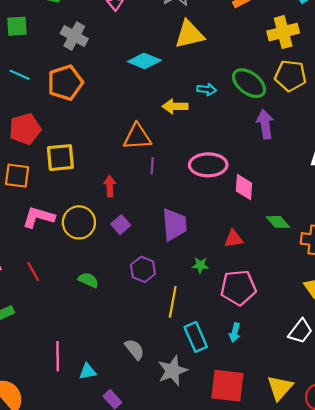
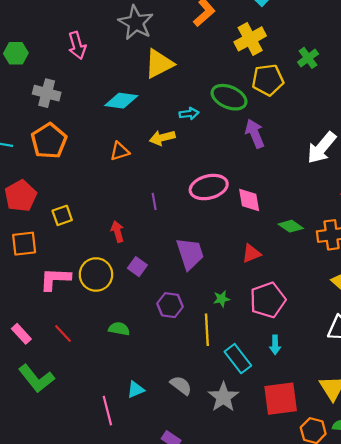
orange triangle: (137, 137) -> (120, 151), moved, size x0.7
yellow square: (60, 158) -> (62, 215), size x0.7
green star: (200, 265) -> (222, 299), moved
cyan triangle: (88, 371) -> (136, 390), moved

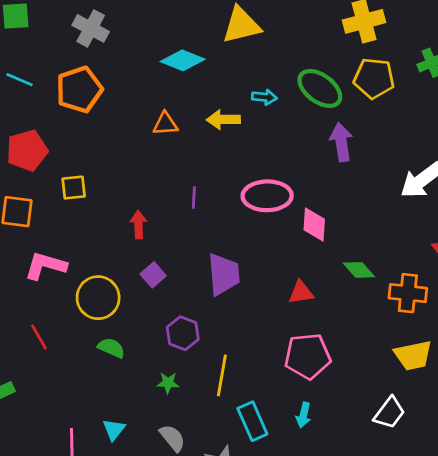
yellow circle: (96, 274) -> (98, 298), moved
green star: (222, 299) -> (168, 383), moved
cyan triangle: (136, 390) -> (114, 430), turned -42

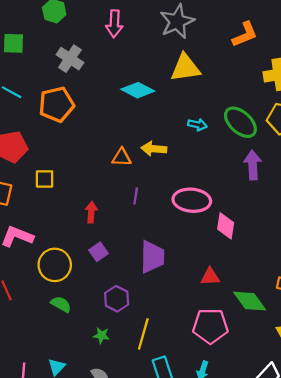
yellow arrow: (223, 120) -> (154, 149), moved
orange triangle: (165, 124) -> (122, 157), moved
green diamond: (359, 270) -> (250, 301), moved, size x1.4

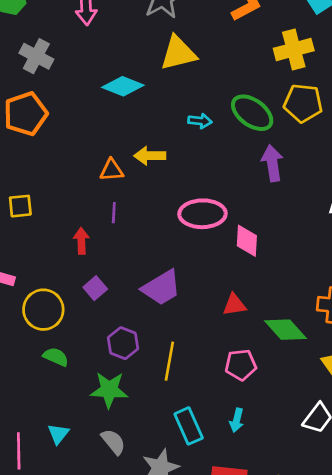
purple line: (136, 196) -> (114, 213), moved
purple trapezoid: (152, 257) -> (161, 288), turned 64
pink pentagon: (210, 326) -> (241, 365), size x0.7
yellow line: (143, 334) -> (169, 361), moved
green star: (101, 335) -> (109, 390), size x1.8

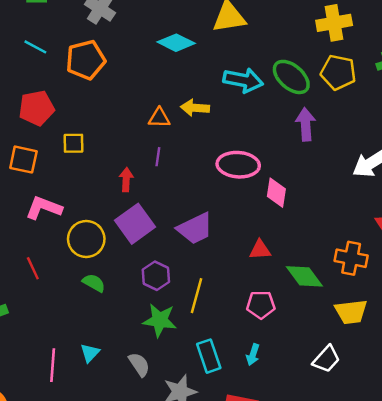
cyan arrow: (200, 121) -> (243, 80), size x1.8
purple square: (95, 288) -> (135, 224), size x1.8
green star: (109, 390) -> (160, 320), moved

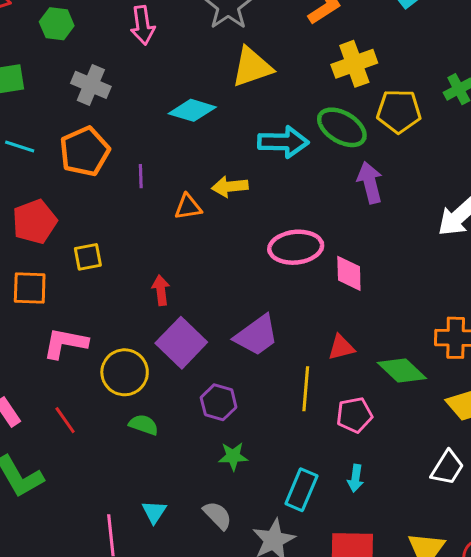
yellow cross: (334, 23) -> (354, 64), moved
purple line: (158, 157) -> (141, 176), moved
yellow line: (197, 296) -> (306, 389), moved
green star: (160, 320) -> (233, 456), size x0.7
cyan rectangle: (209, 356) -> (301, 490), turned 52

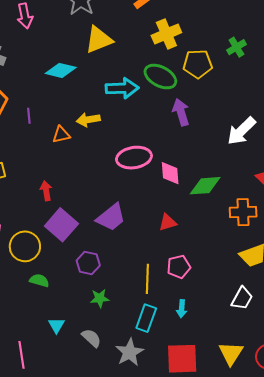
green diamond: (402, 370) -> (205, 186), moved, turned -44
yellow line: (306, 389) -> (147, 279), moved
cyan triangle: (154, 512) -> (56, 325), moved

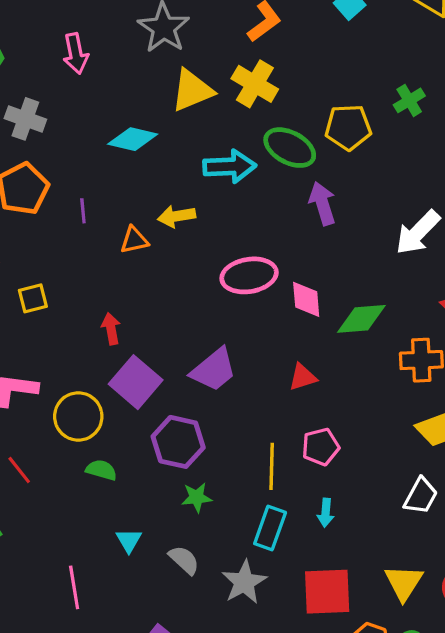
yellow cross: (166, 34) -> (255, 84), moved, turned -36
purple hexagon: (88, 263) -> (178, 442), size x1.4

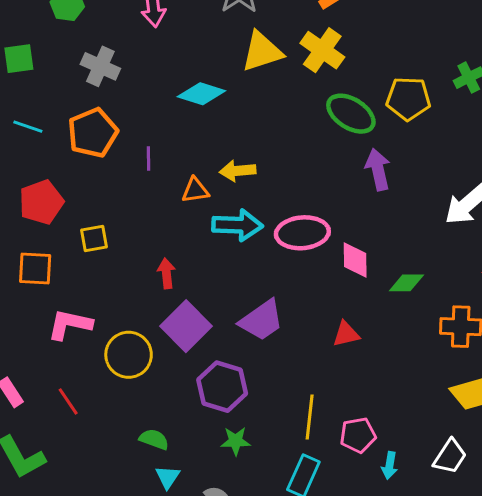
cyan arrow: (230, 166) -> (237, 225), moved
green diamond: (361, 319) -> (406, 283), size x0.7
pink pentagon: (321, 447) -> (358, 435), moved
green semicircle: (101, 470) -> (154, 439), moved
cyan arrow: (326, 513) -> (390, 465), moved

